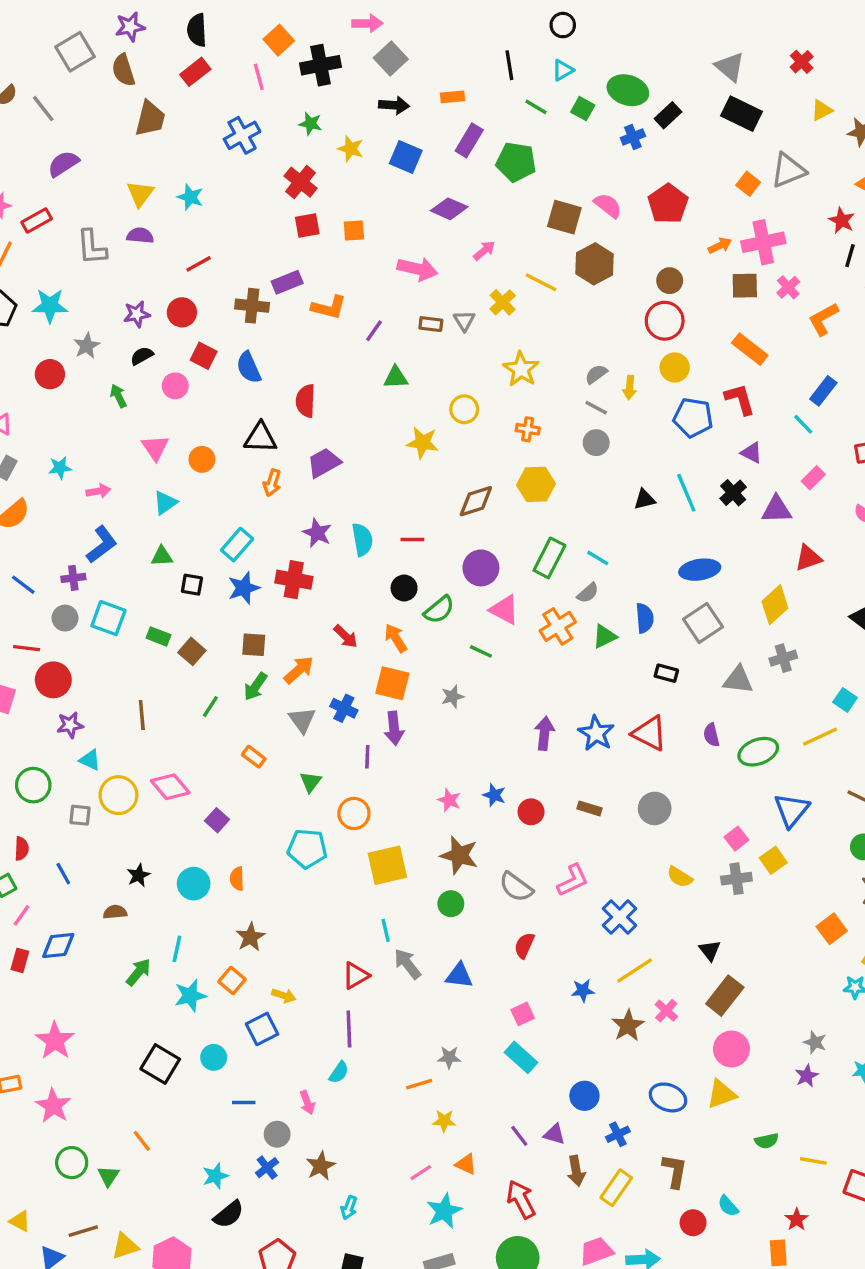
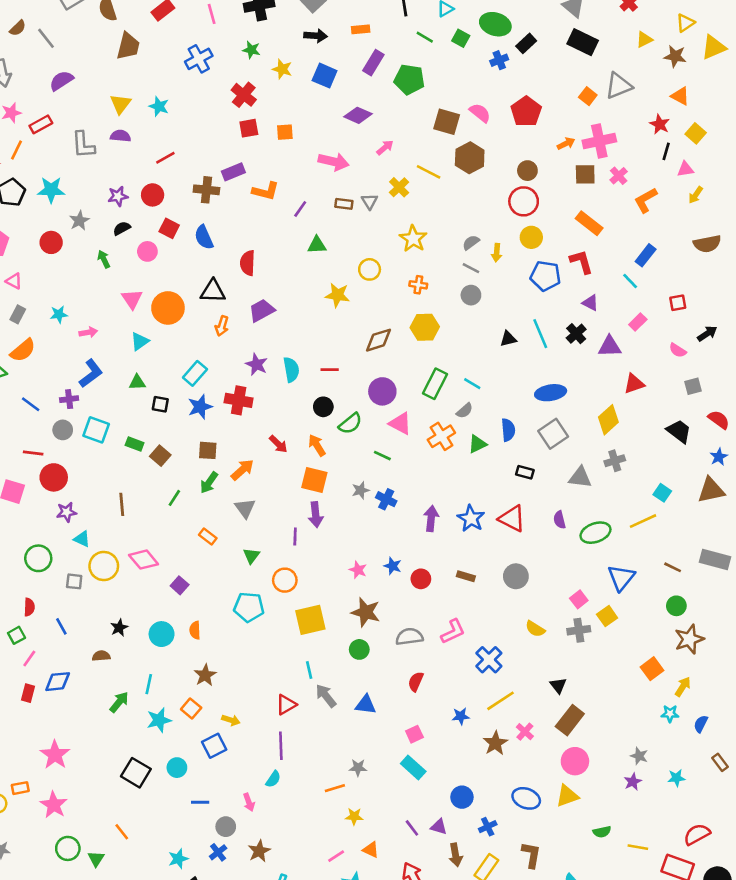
orange circle: (202, 459) -> (168, 308), size x1.6
blue cross: (344, 708) -> (386, 499), moved
gray semicircle: (516, 887) -> (409, 637), turned 136

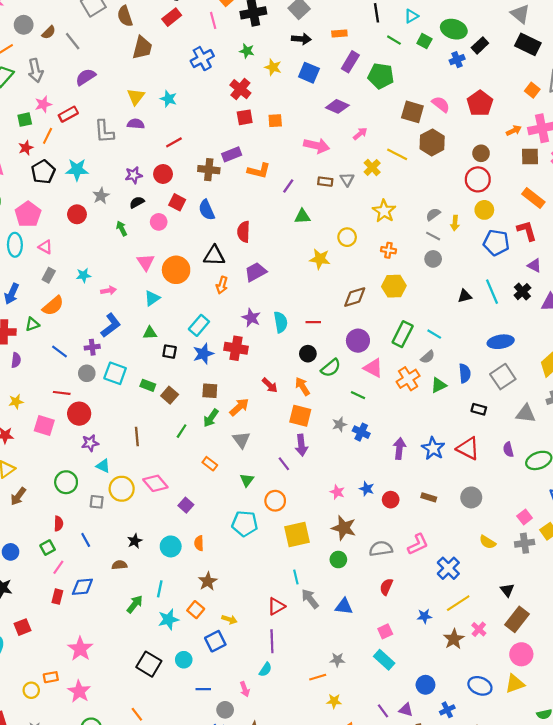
purple line: (295, 536) -> (284, 464), turned -40

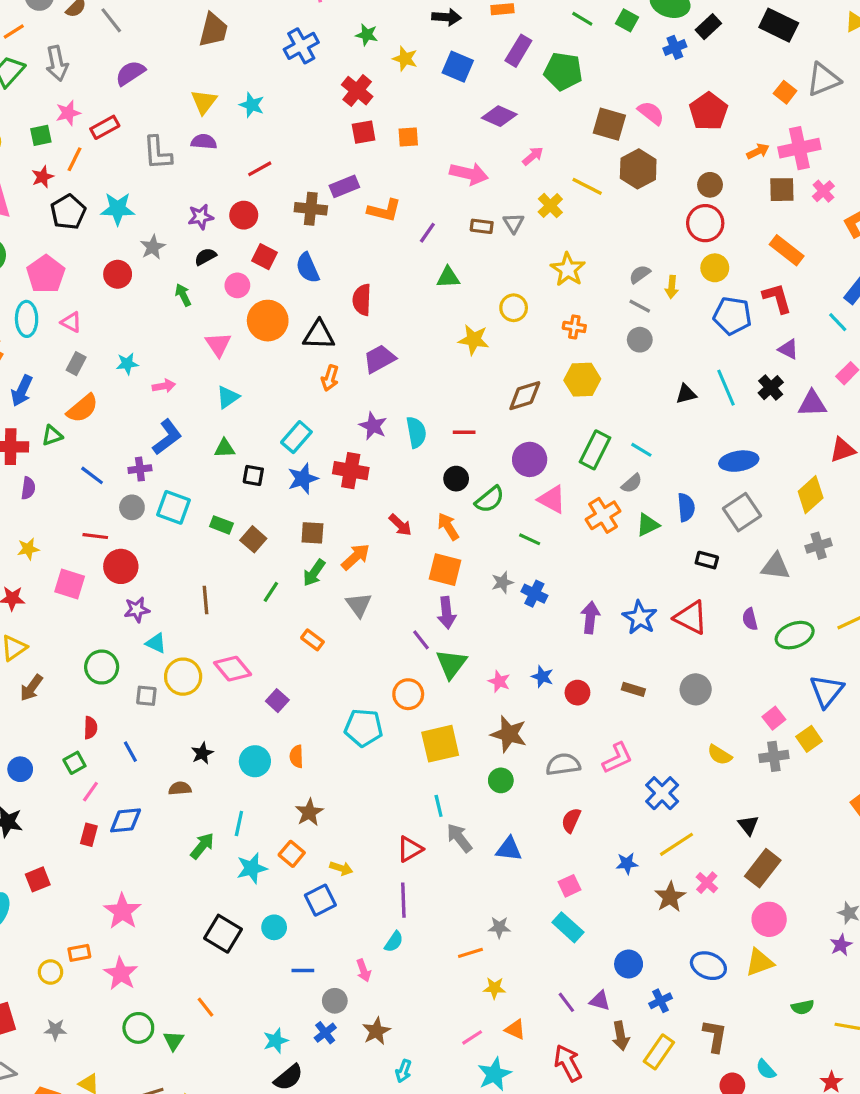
orange circle: (176, 270) -> (268, 321), moved
green triangle: (247, 480) -> (451, 664), moved, size x1.5

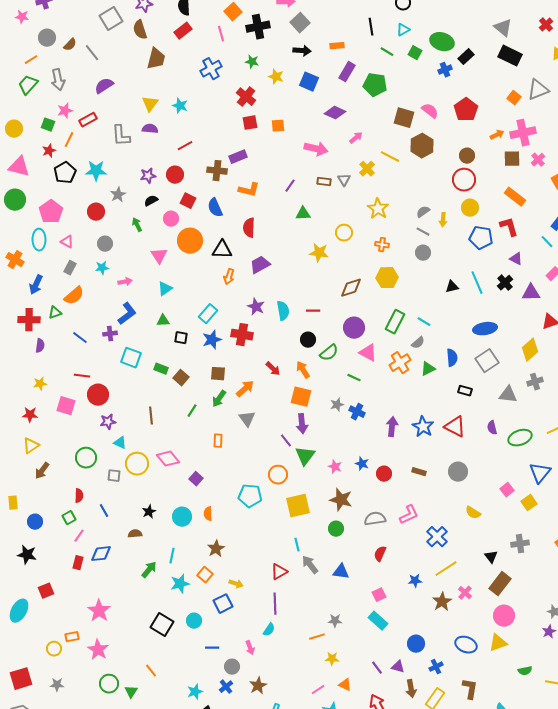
green square: (41, 135) -> (48, 125), turned 32
orange L-shape: (384, 210) -> (249, 190), moved
gray circle: (132, 507) -> (105, 244), moved
orange rectangle: (312, 640) -> (218, 441), turned 56
gray cross: (774, 756) -> (520, 544), moved

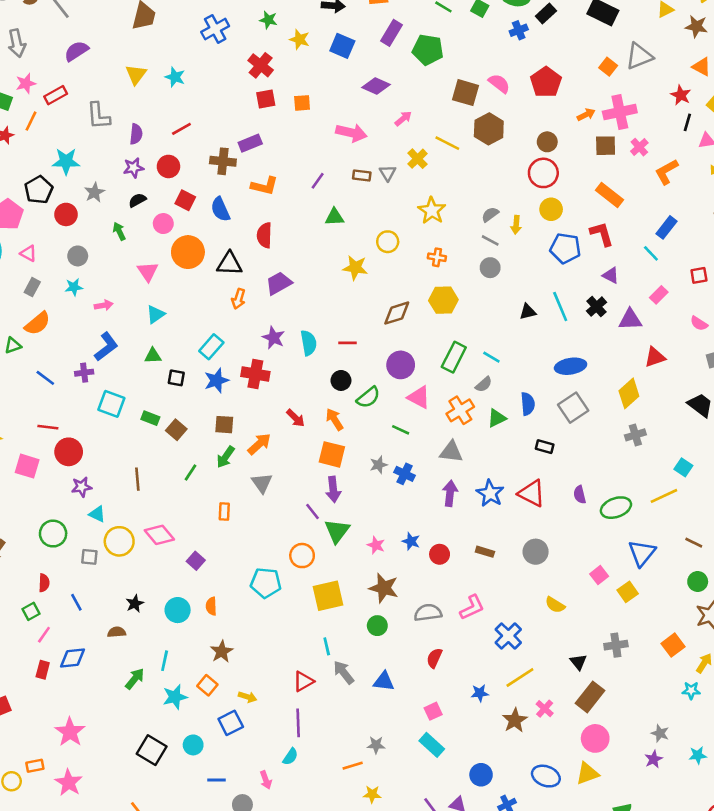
purple semicircle: (150, 129) -> (136, 134), moved, turned 91
black pentagon: (65, 173) -> (39, 190), moved
gray triangle: (508, 395) -> (451, 452), moved

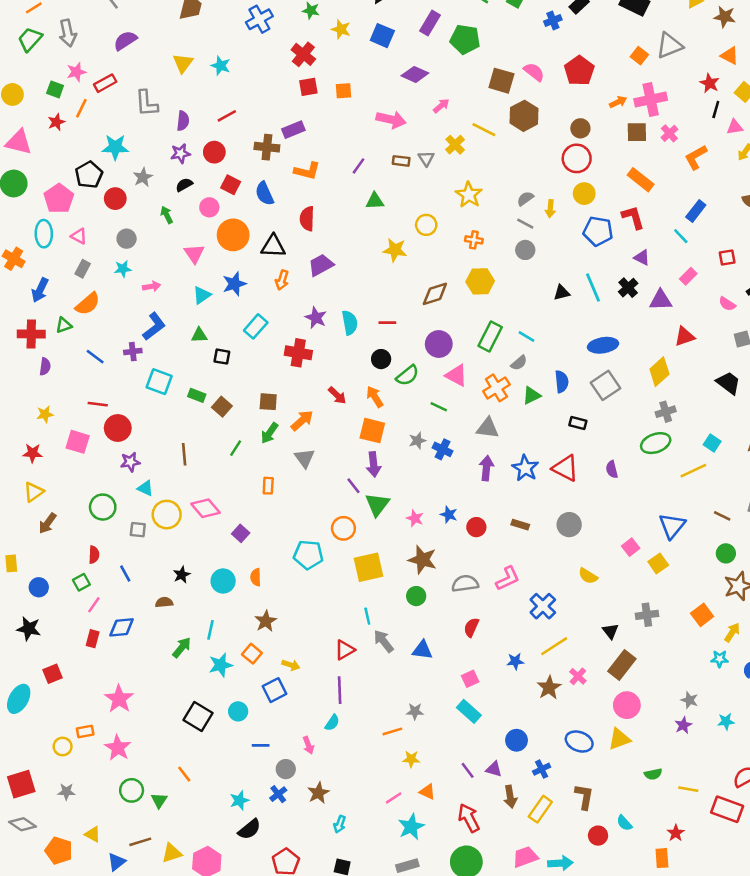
blue star: (216, 380) -> (234, 284), moved
green ellipse: (616, 508) -> (656, 443), moved

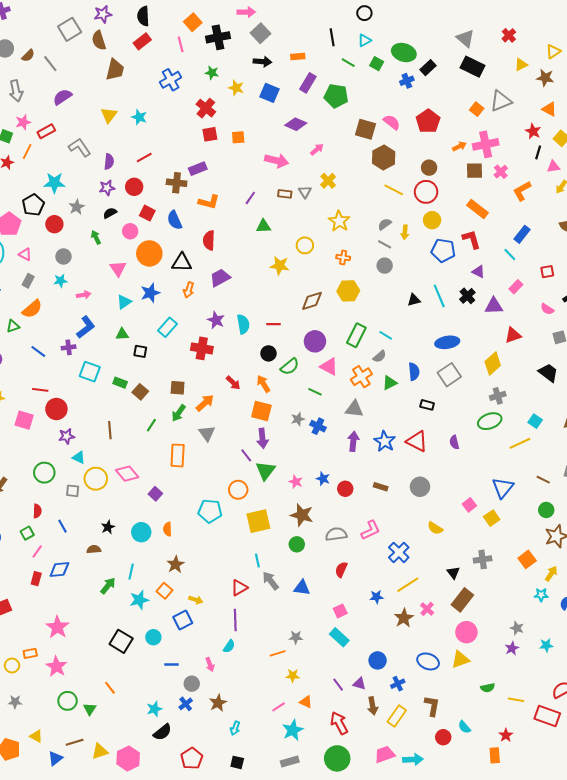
gray L-shape: (147, 103) -> (80, 147), turned 150
yellow line: (484, 130) -> (394, 190), moved
orange rectangle: (268, 486) -> (178, 455), size x1.6

